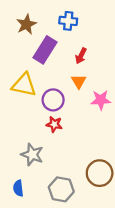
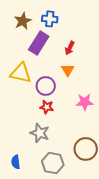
blue cross: (68, 21) -> (50, 19), moved
pink star: (101, 100) -> (85, 102), moved
gray star: (32, 155) -> (40, 133), moved

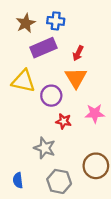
purple rectangle: (39, 43) -> (43, 48), turned 35
orange triangle: (68, 70) -> (76, 78), size x1.5
red star: (47, 107) -> (64, 121), moved

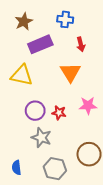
blue cross: (56, 21) -> (65, 19), moved
red arrow: (78, 53) -> (81, 44), moved, turned -40
purple circle: (51, 96) -> (35, 111), moved

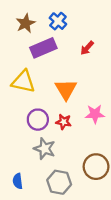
blue cross: (65, 19) -> (58, 21), moved, turned 35
red arrow: (81, 44) -> (87, 48), turned 56
orange triangle: (70, 72) -> (66, 89), moved

